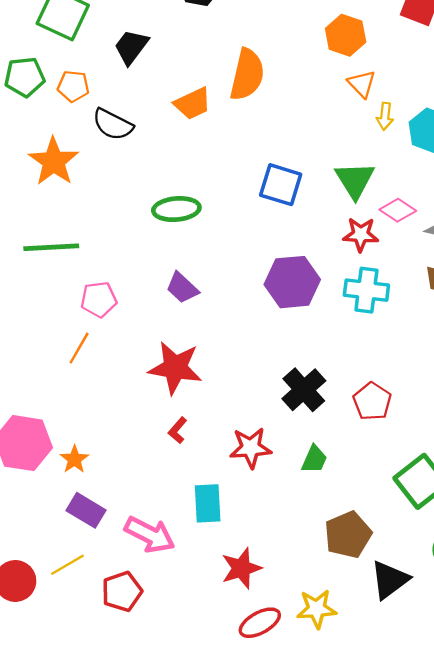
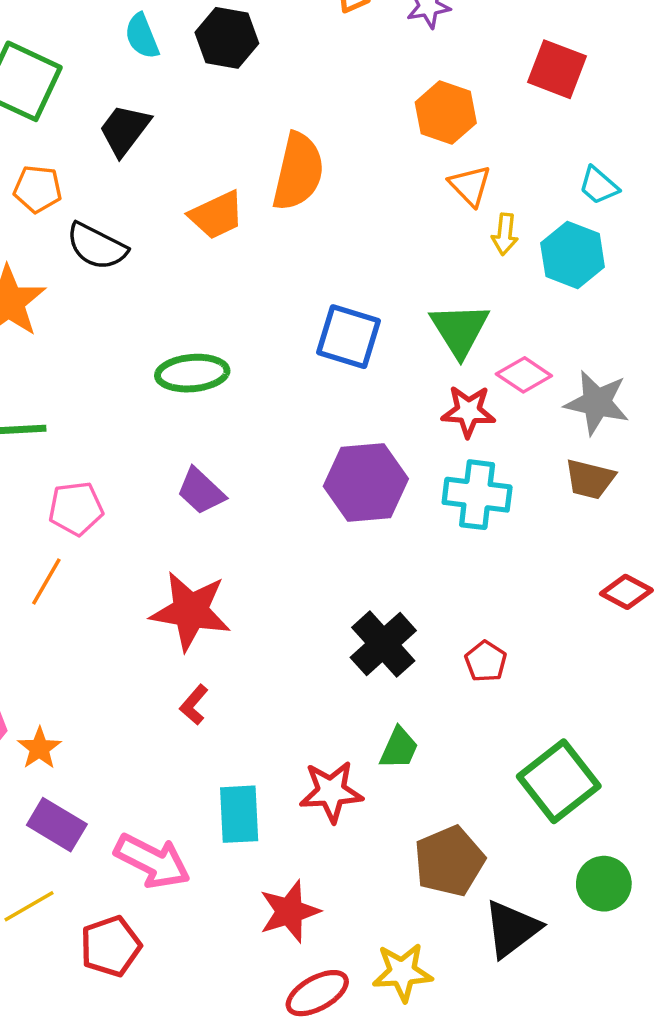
red pentagon: (372, 401) -> (486, 661), size x0.7
red star: (251, 448) -> (331, 792), moved

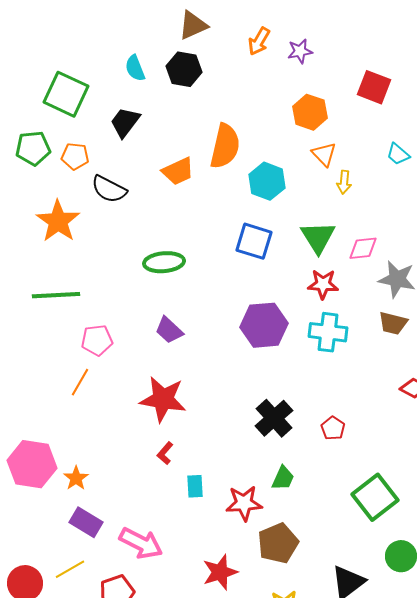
cyan hexagon: (573, 255) -> (267, 181), moved
pink diamond: (524, 375) -> (363, 248), moved, turned -40
cyan rectangle: (239, 814) -> (195, 486), moved, size x0.7
brown pentagon: (449, 861) -> (278, 543), moved

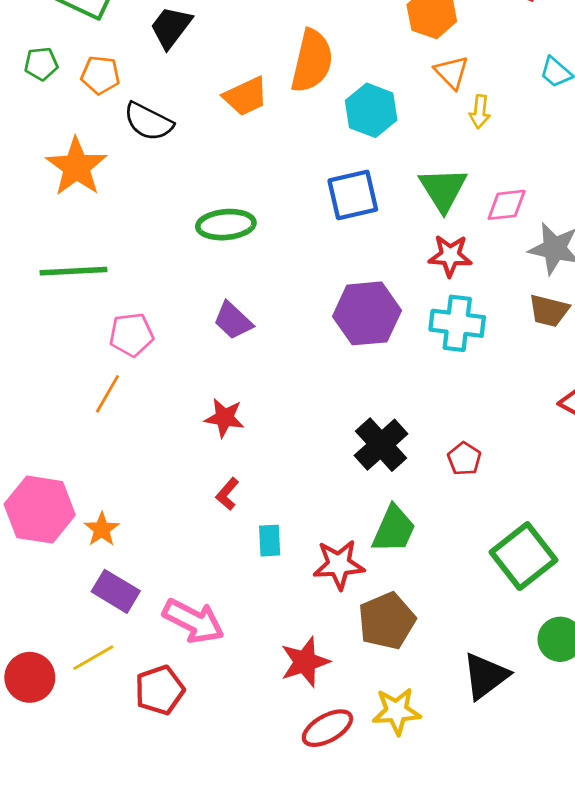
green pentagon: (33, 148) -> (41, 64), size x0.7
blue square: (254, 241) -> (353, 195), turned -30
red star: (163, 399) -> (224, 418), size x0.6
green trapezoid: (283, 478) -> (394, 529), size x1.4

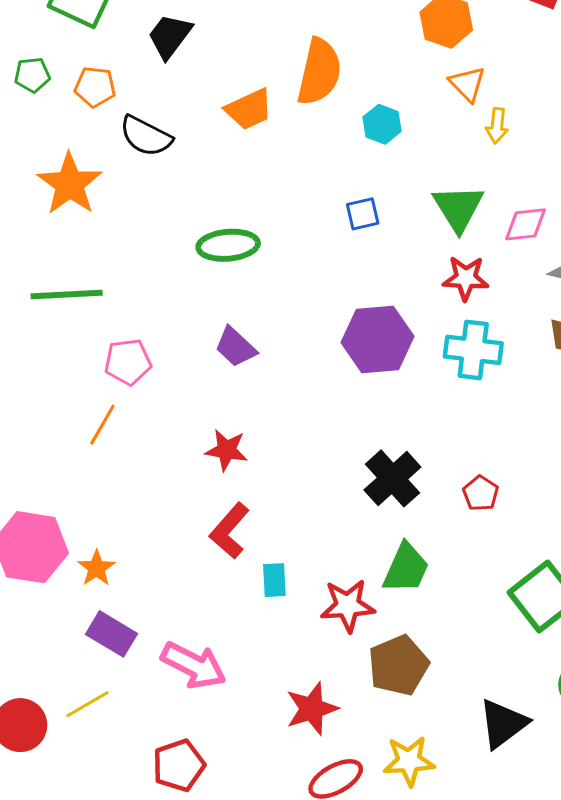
cyan hexagon: (371, 110) -> (382, 124), size x0.7
blue square: (353, 195) -> (363, 214), size x0.6
red L-shape: (227, 494) -> (230, 531), size x1.6
red pentagon: (160, 690) -> (179, 765), moved

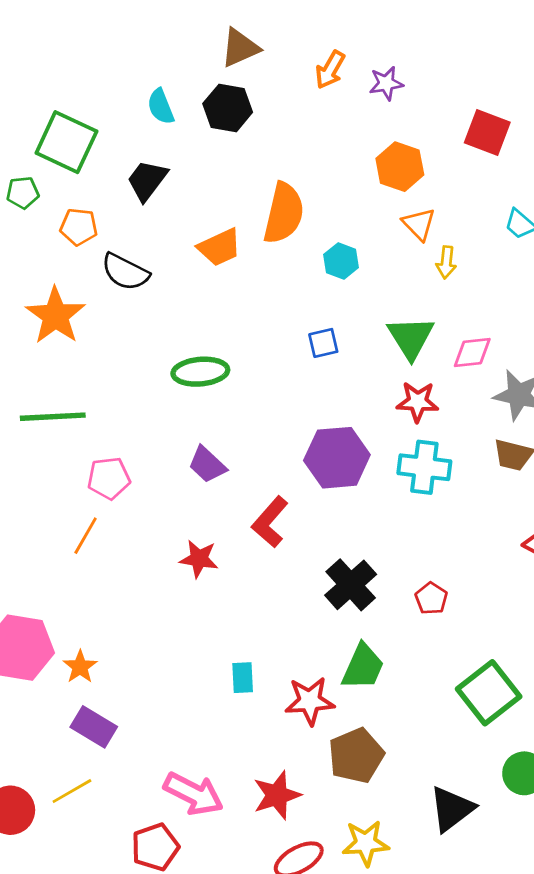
green pentagon: (32, 75) -> (23, 193), moved
red L-shape: (230, 531) -> (270, 522), moved
pink arrow: (194, 665) -> (194, 794), moved

